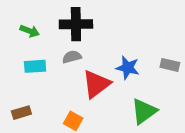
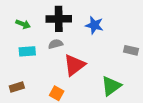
blue star: (128, 68) -> (94, 25), moved

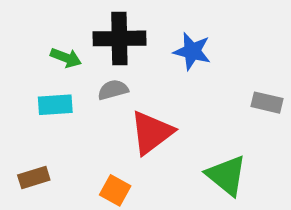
green arrow: (23, 24) -> (66, 58), moved
green triangle: (111, 86) -> (226, 175), turned -45

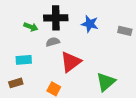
gray rectangle: (267, 103) -> (125, 31), moved
cyan rectangle: (55, 105) -> (24, 60), moved
green triangle: (226, 175) -> (106, 82), turned 40

